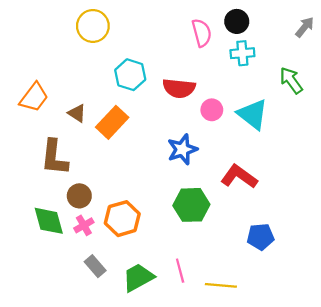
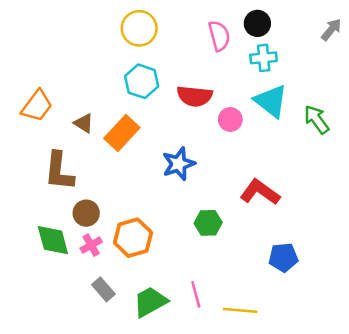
yellow circle: (93, 26) -> (139, 28), moved
green arrow: (291, 80) -> (317, 119), moved
cyan triangle: (253, 114) -> (271, 101), moved
blue star: (182, 149) -> (179, 164), moved
green hexagon: (191, 205) -> (208, 223), size x0.7

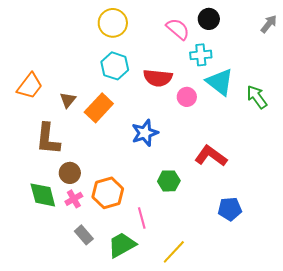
pink semicircle: (219, 36) -> (178, 29), turned -35
cyan cross: (264, 58) -> (201, 55), moved
brown triangle: (84, 123) -> (68, 100), turned 36
pink line: (196, 294) -> (142, 218), moved
yellow line: (240, 310) -> (174, 252), moved, turned -52

